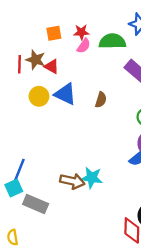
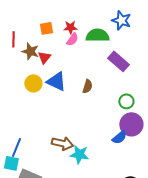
red line: (19, 64) -> (13, 39), moved
red triangle: (52, 66) -> (44, 57), turned 40
brown arrow: (72, 181) -> (62, 143), moved
cyan square: (14, 188) -> (11, 163), turned 35

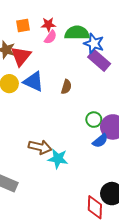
blue star: (121, 20) -> (94, 43), moved
red triangle: (44, 57) -> (21, 56), size x1.5
green circle: (126, 101) -> (94, 120), moved

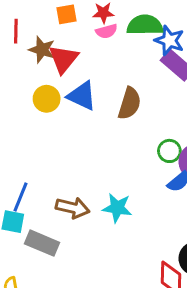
pink semicircle: (50, 37) -> (106, 31), turned 40
brown semicircle: (66, 87) -> (129, 103), size x1.5
brown arrow: (40, 147) -> (73, 208), moved

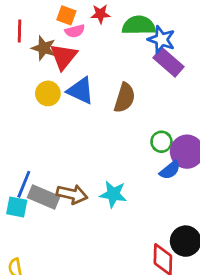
orange square: (67, 14) -> (66, 15), turned 30
pink semicircle: (106, 31) -> (75, 31), moved
gray rectangle: (42, 243) -> (44, 197), moved

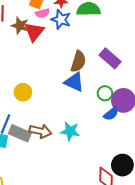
blue star: (161, 40) -> (61, 19), moved
purple rectangle: (169, 62) -> (110, 58), moved
blue triangle: (81, 91) -> (74, 82), moved
yellow circle: (48, 93) -> (23, 92), moved

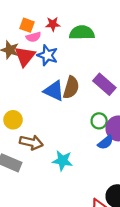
blue star: (61, 19) -> (47, 55), moved
blue triangle: (74, 82) -> (54, 91), moved
brown arrow: (40, 131) -> (31, 142), moved

